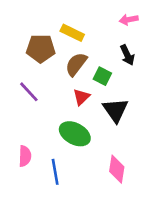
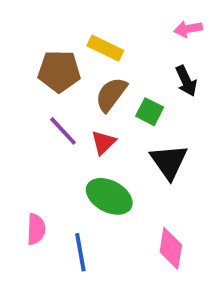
purple line: (29, 92) -> (63, 131), moved
red triangle: (81, 97) -> (103, 142), moved

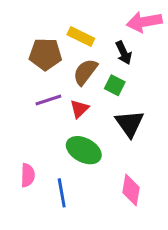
pink arrow: (188, 29) -> (144, 22), size x1.6
black arrow: (186, 81) -> (124, 53), moved
purple line: (63, 131) -> (48, 100), turned -65

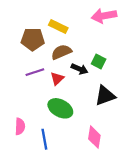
black arrow: (124, 53) -> (79, 69), moved, turned -42
brown semicircle: (85, 72) -> (61, 52), turned 30
green square: (115, 85) -> (99, 62), moved
black triangle: (130, 124) -> (105, 96), moved, turned 45

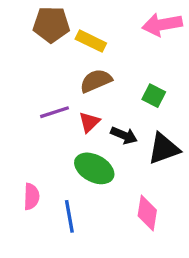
brown pentagon: (33, 39) -> (51, 25), moved
black arrow: (79, 69) -> (124, 135), moved

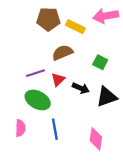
brown pentagon: (51, 25) -> (48, 19), moved
yellow rectangle: (91, 41) -> (75, 27), moved
green ellipse: (94, 168) -> (38, 100), moved
blue line: (69, 216) -> (55, 129), moved

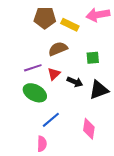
green square: (100, 62) -> (93, 58), turned -32
pink semicircle: (20, 128) -> (42, 144), moved
blue line: (55, 129) -> (51, 120), turned 60

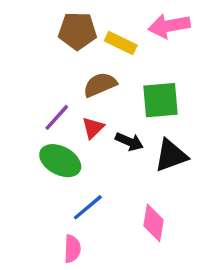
green square: (93, 58) -> (160, 100), size x1.6
purple line: (33, 68) -> (57, 117), turned -30

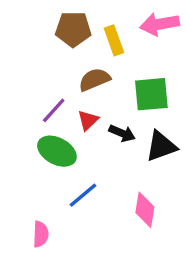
yellow rectangle: (121, 43) -> (114, 40), turned 44
pink semicircle: (72, 249) -> (41, 234), moved

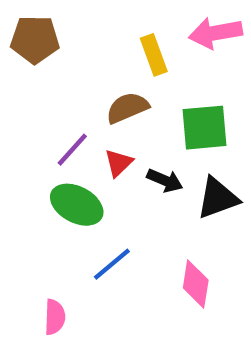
brown pentagon: (73, 29) -> (35, 39), moved

